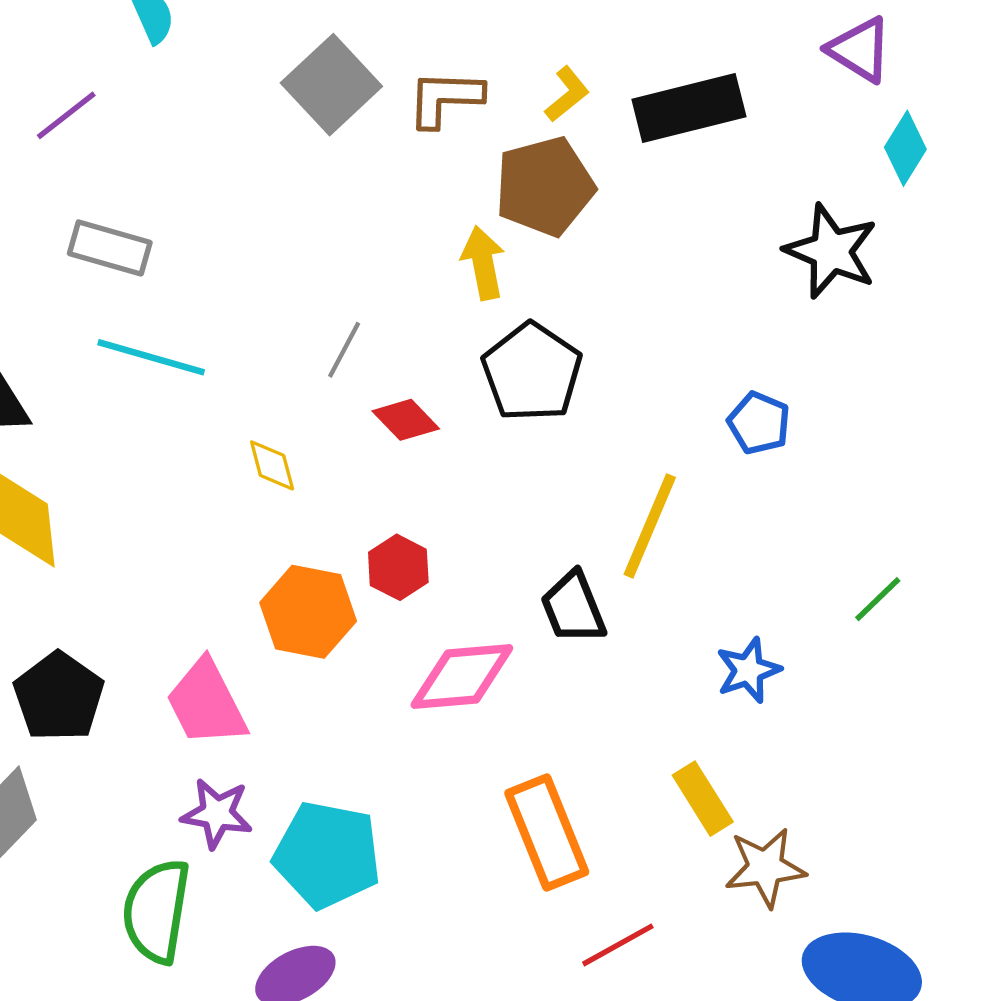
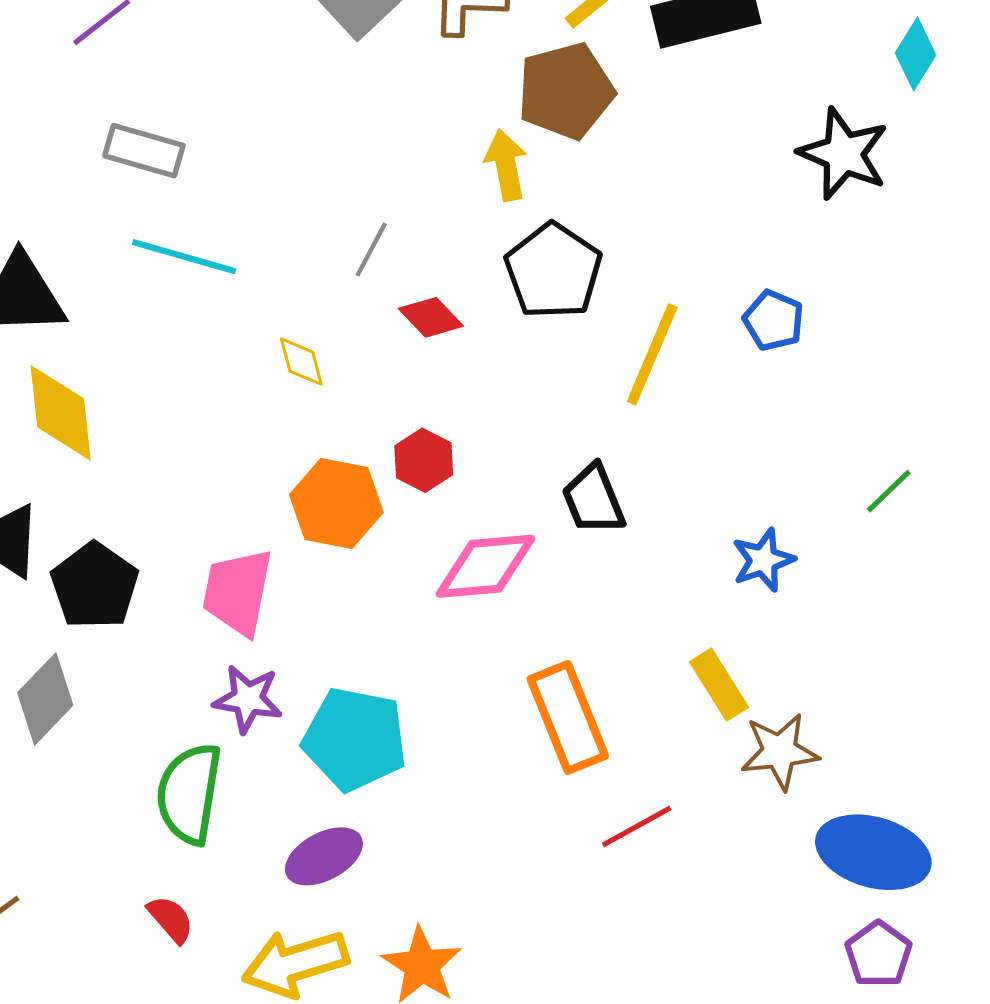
yellow line: (650, 526) -> (652, 354), moved
pink trapezoid: (206, 703) -> (238, 592), turned 38

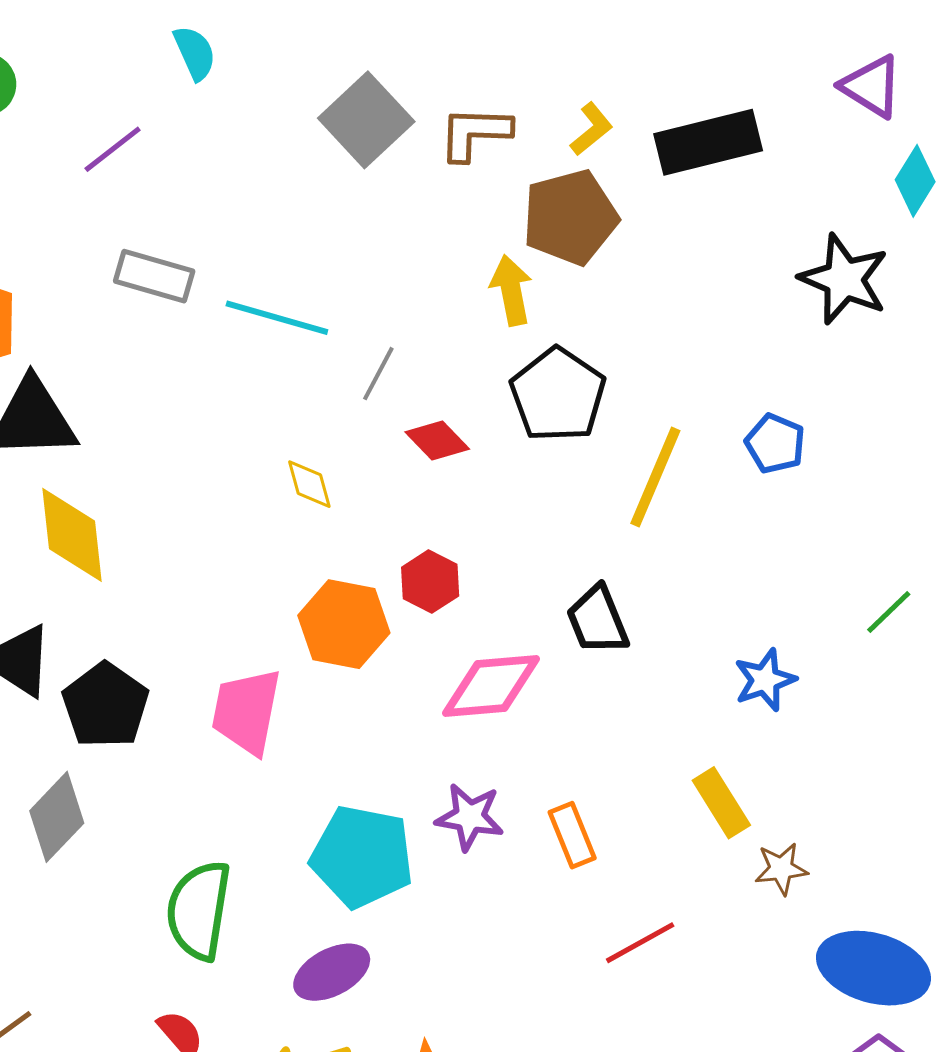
cyan line: (184, 257) -> (277, 318), moved
purple star: (248, 699) -> (470, 817), moved
orange rectangle: (568, 717) -> (572, 835), size x0.6
brown star: (780, 751) -> (781, 869), size x0.7

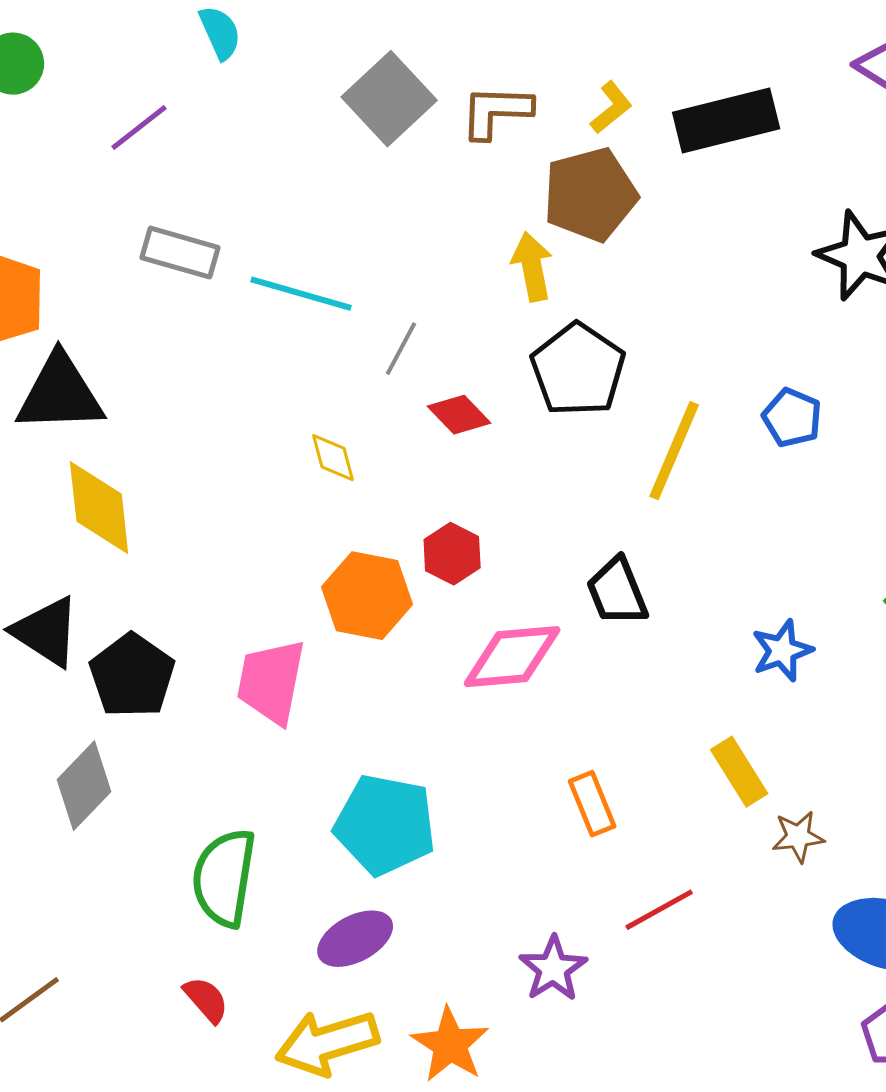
purple star: (470, 817) -> (553, 969), moved, turned 30

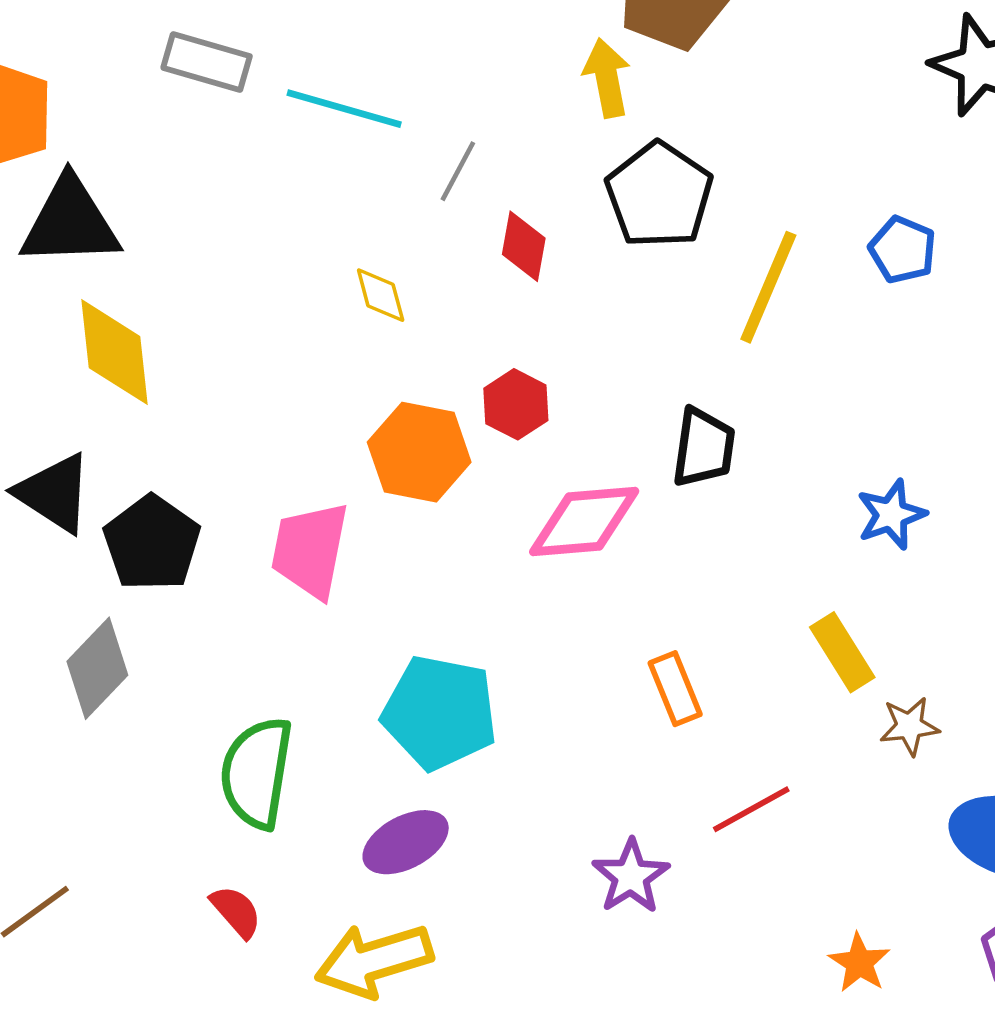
red diamond: (459, 415) -> (524, 246), turned 54
black trapezoid: (617, 592) -> (704, 448), turned -150
orange star: (450, 1045) -> (859, 963), moved, size x0.7

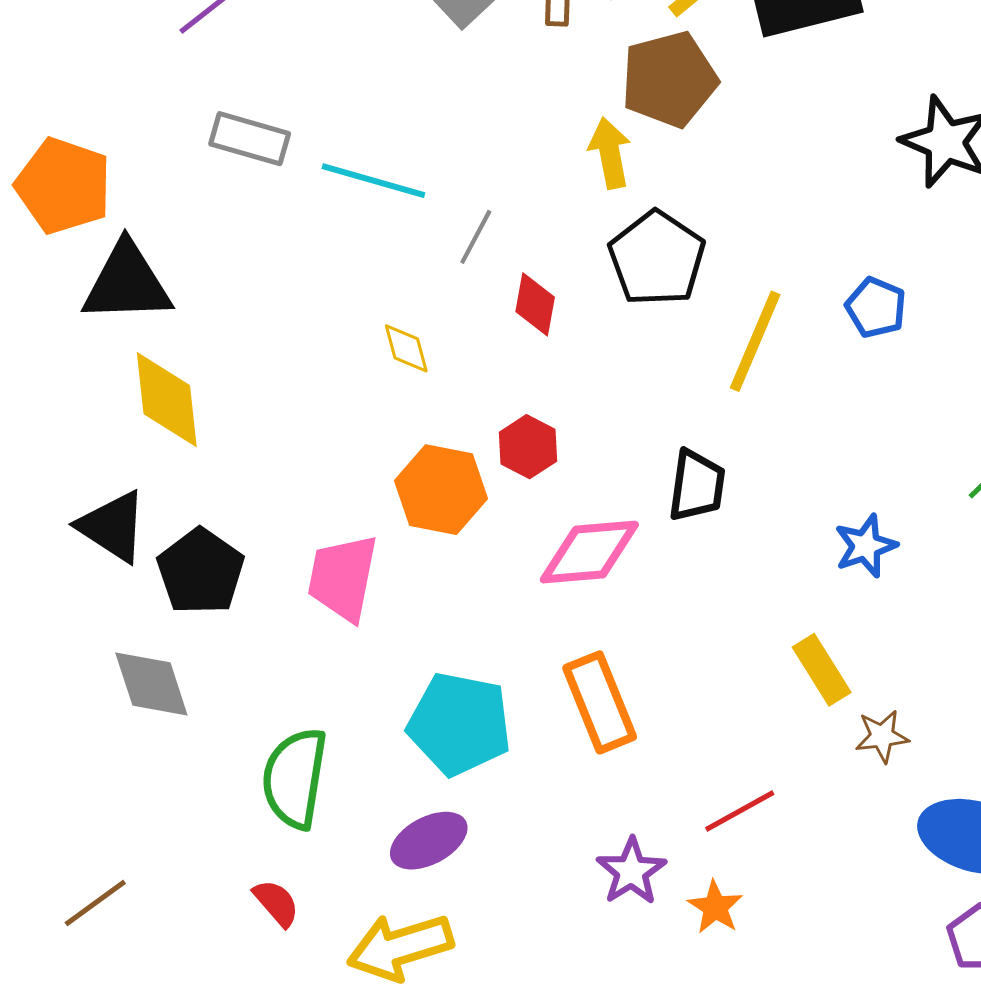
gray diamond: (97, 668) -> (151, 684), turned -62
orange rectangle: (675, 689) -> (600, 702), moved, size x1.5
orange star: (859, 963) -> (715, 907), moved

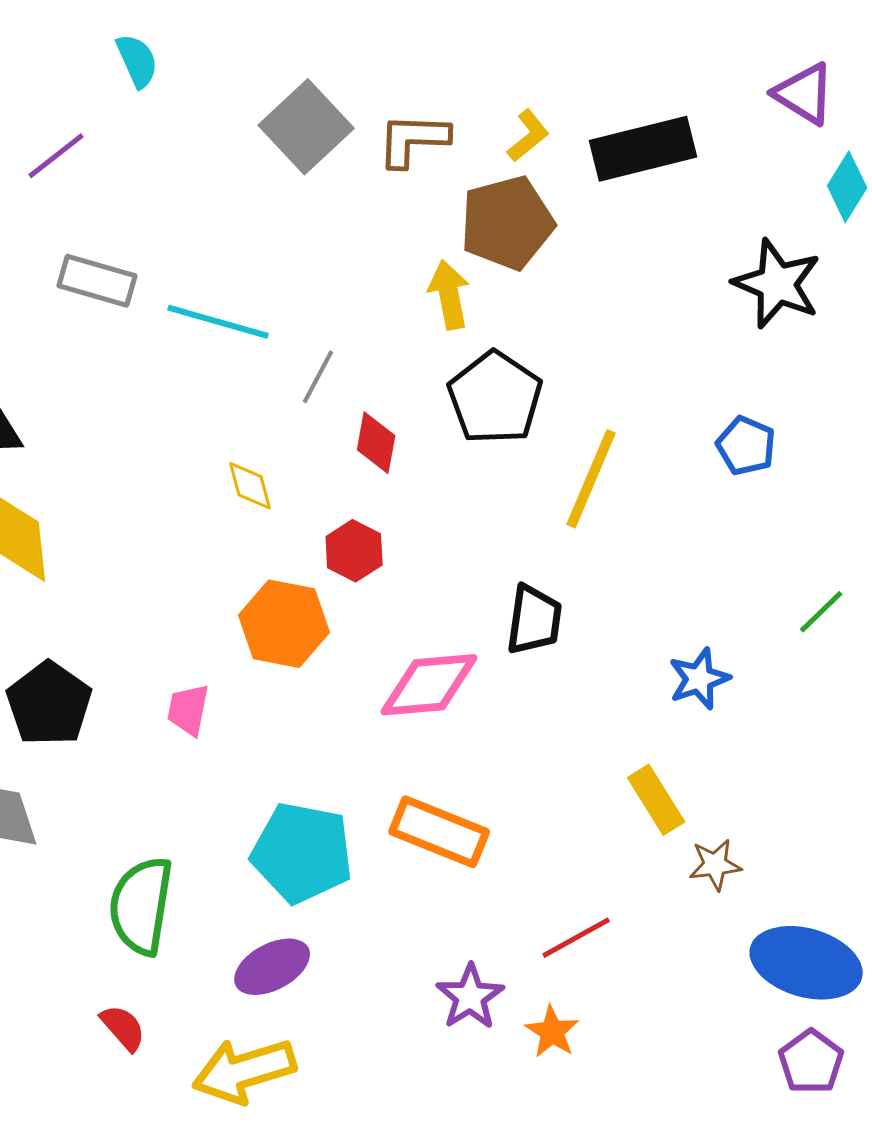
blue pentagon: (876, 308) -> (746, 446), moved
red hexagon: (528, 447) -> (354, 551), moved
pink trapezoid: (343, 578) -> (188, 710), size x0.6
orange rectangle: (600, 702) -> (439, 832), turned -46

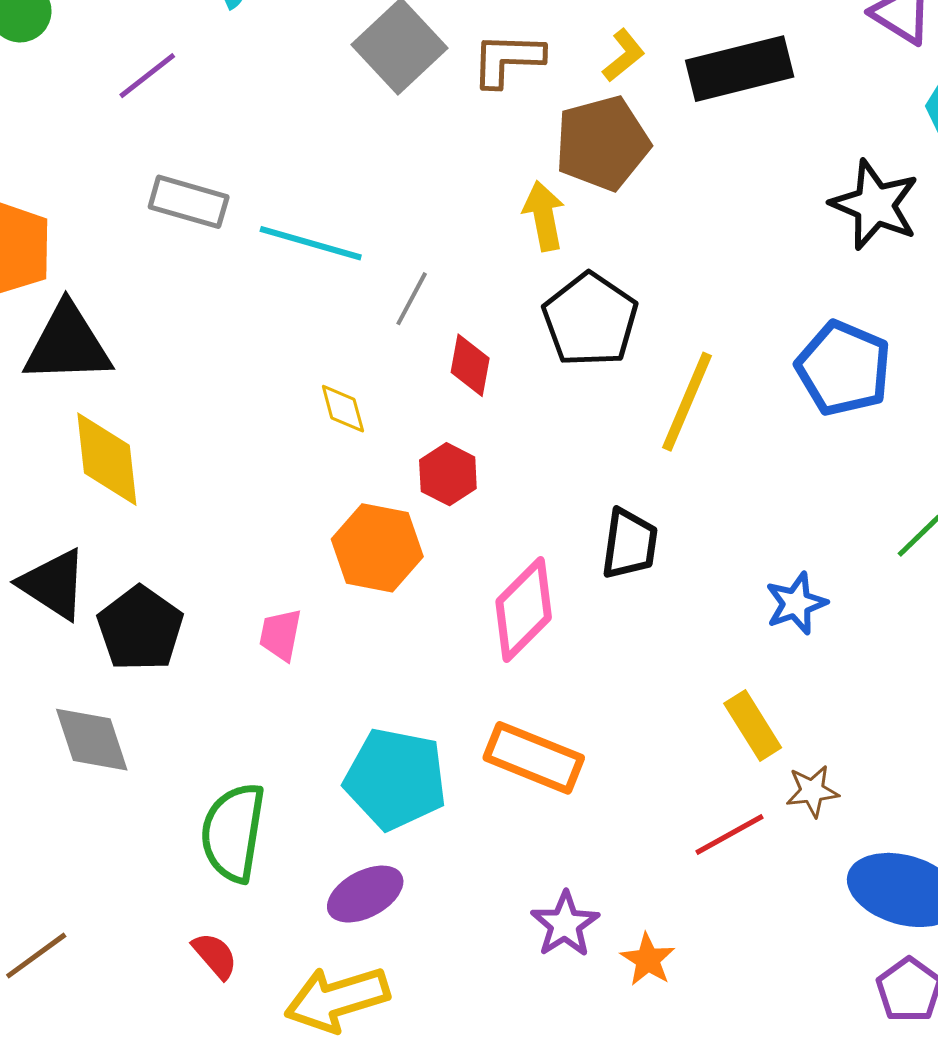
blue pentagon: (746, 446) -> (844, 368), size x1.6
pink diamond: (429, 685) -> (524, 609), turned -40
red line: (576, 938) -> (729, 834), moved

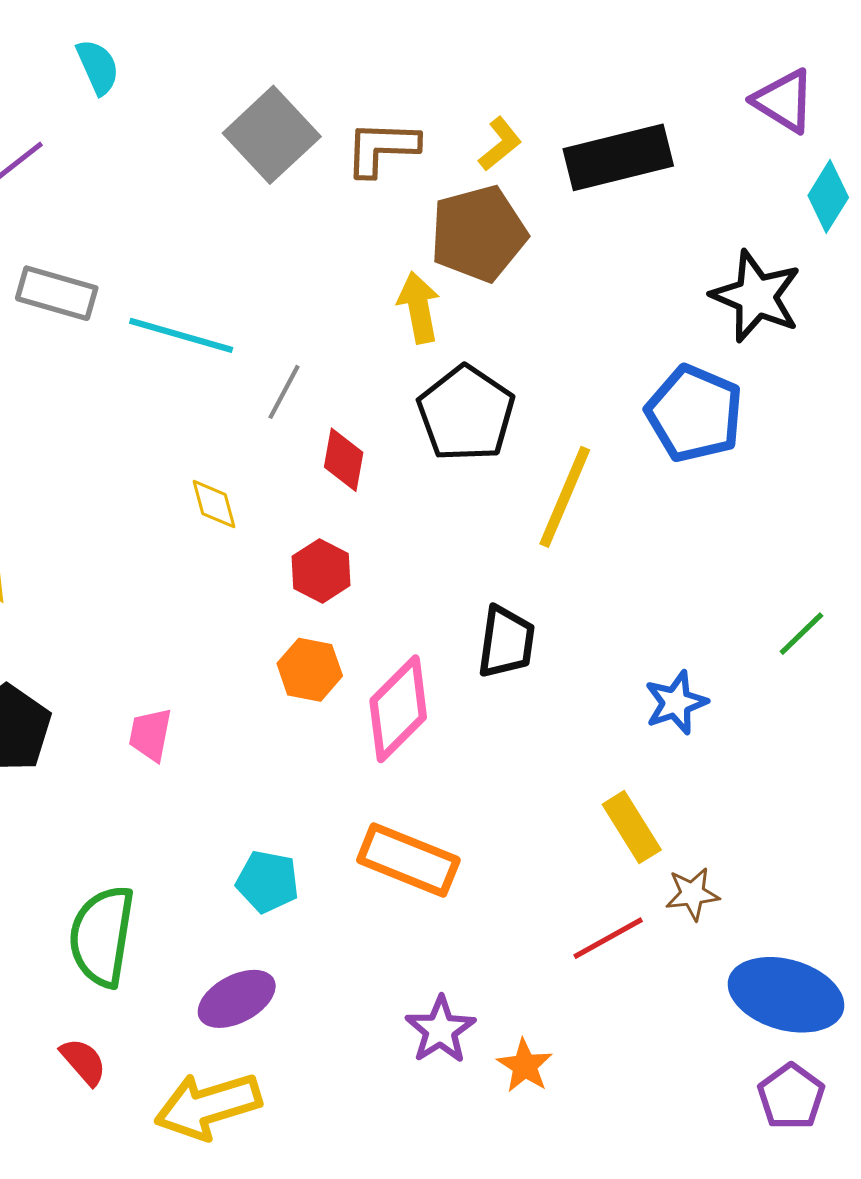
blue pentagon: (844, 368) -> (694, 414), moved
orange hexagon: (377, 548) -> (310, 670), moved, size x0.7
cyan pentagon: (395, 779) -> (268, 882), size x0.6

